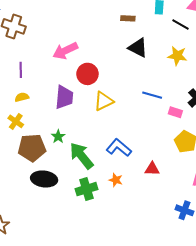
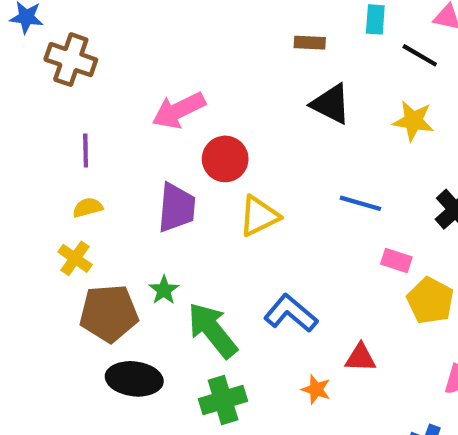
pink rectangle: (175, 112) -> (396, 260), moved
orange star: (116, 180) -> (316, 389), moved

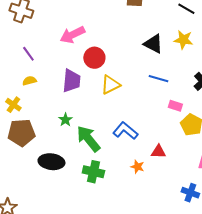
black triangle: (331, 104) -> (153, 44), moved
purple line: (86, 150) -> (28, 54), turned -35
yellow cross: (75, 258) -> (13, 105), moved
brown pentagon: (109, 313) -> (21, 133), moved
green cross: (223, 400) -> (93, 172), turned 30

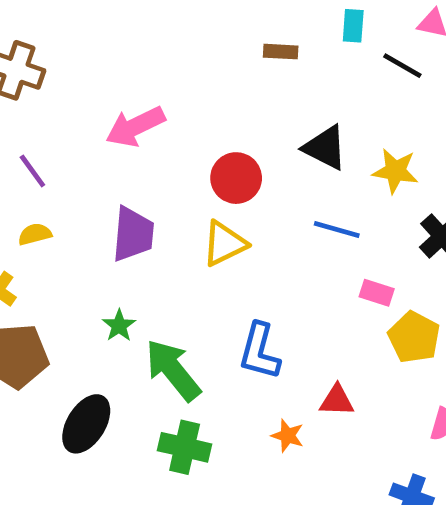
yellow star: (183, 40) -> (395, 171), moved
red circle: (94, 58) -> (236, 178), moved
blue L-shape: (125, 131) -> (260, 351), turned -115
black ellipse: (51, 162) -> (86, 424), turned -65

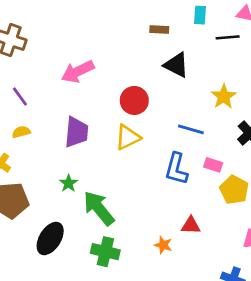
black line: (402, 66) -> (228, 37), turned -35
black triangle: (325, 148) -> (176, 65), moved
yellow star: (395, 171) -> (224, 97), turned 30
blue L-shape: (260, 351) -> (176, 169), moved

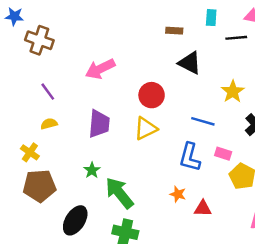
orange star: (163, 245) -> (178, 194), moved

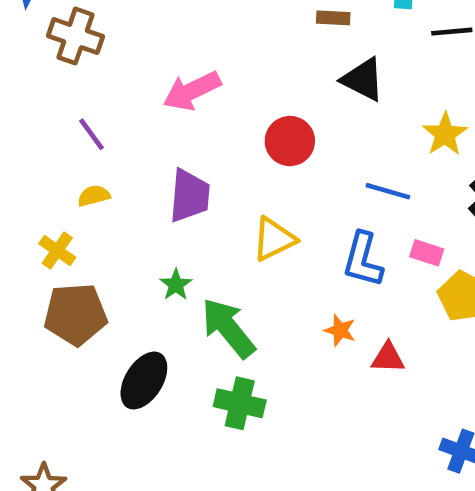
yellow triangle: (146, 129) -> (274, 239), moved

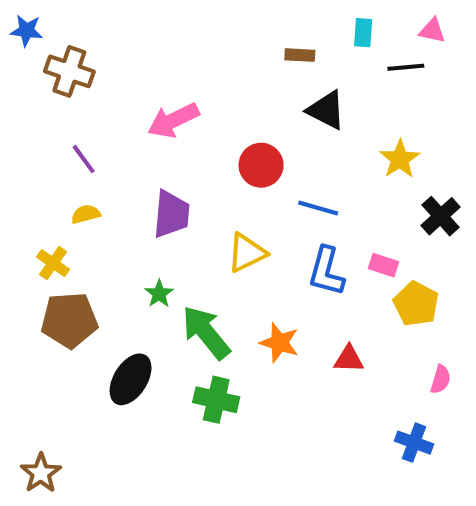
blue line: (388, 191) -> (318, 208), moved
orange star: (340, 330) -> (279, 343), moved, size x1.4

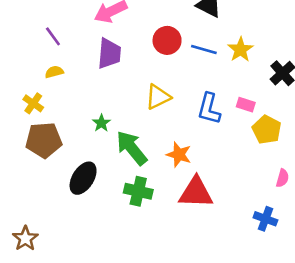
yellow star: (400, 159) -> (241, 50), moved
blue line: (318, 208) -> (204, 50), moved
purple trapezoid: (171, 214) -> (109, 54), moved
red triangle: (349, 359) -> (196, 193), moved, size x1.8

